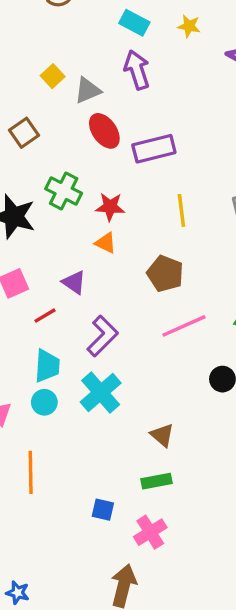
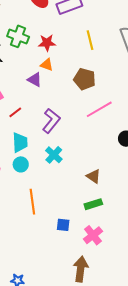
purple triangle: (74, 282) -> (35, 80), moved
cyan cross: (101, 392) -> (54, 155), size x0.7
orange line: (31, 472) -> (32, 202), moved

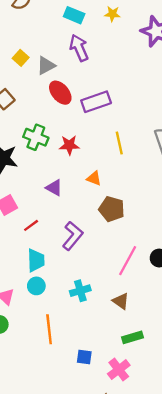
orange triangle: (47, 65) -> (94, 178), moved
brown pentagon: (85, 79) -> (112, 209), moved
pink line: (99, 109) -> (128, 261), moved, turned -32
cyan cross: (54, 155) -> (80, 291), moved, turned 30
green rectangle: (93, 204) -> (132, 337), moved

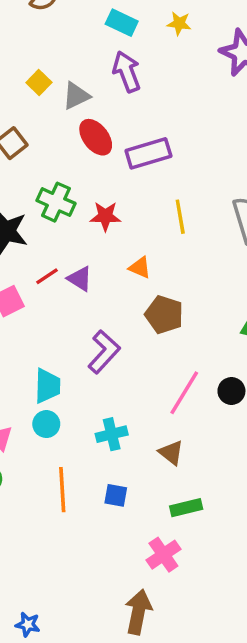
red line: (31, 225) -> (47, 276), moved
blue square: (84, 357) -> (116, 495), moved

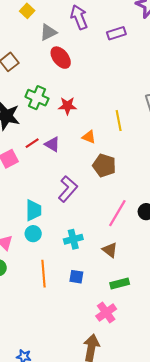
yellow square: (39, 83) -> (27, 11), moved
purple rectangle: (148, 153) -> (116, 33), moved, size x0.7
yellow line: (180, 217) -> (119, 121), moved

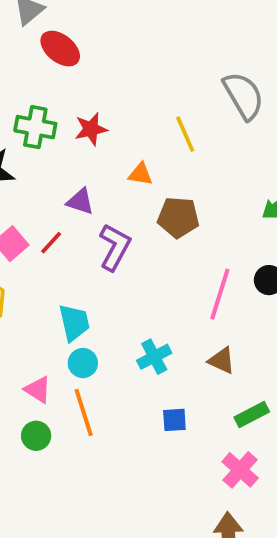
red line: (32, 143) -> (51, 243), moved
purple L-shape: (68, 189) -> (115, 247), moved
orange line: (44, 274) -> (84, 412), moved

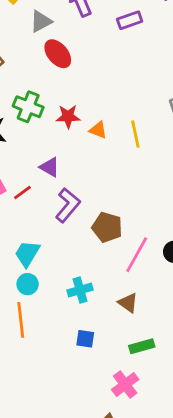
orange triangle: (140, 174) -> (98, 130), moved
brown pentagon: (178, 217) -> (107, 227), moved
cyan trapezoid: (74, 323) -> (27, 254), turned -148

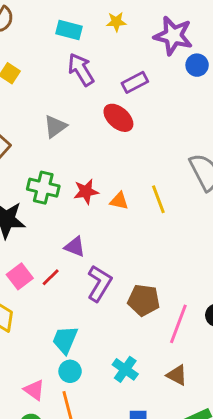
gray triangle: (41, 21) -> (55, 126), moved
red ellipse: (58, 54) -> (118, 118), moved
cyan cross: (80, 290) -> (125, 369), turned -30

